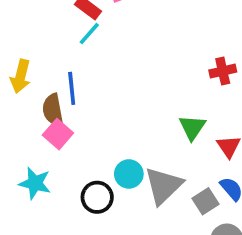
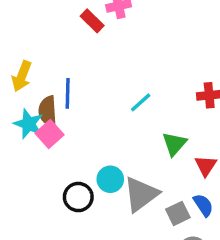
cyan line: (89, 34) -> (141, 102), moved
cyan star: (35, 183) -> (29, 124), moved

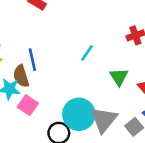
pink square: (50, 134) -> (28, 105), moved
cyan circle: (110, 179) -> (79, 114), size x1.6

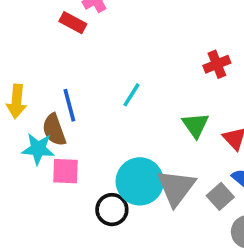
cyan line: (87, 53) -> (131, 95), moved
pink square: (28, 105) -> (65, 171), turned -30

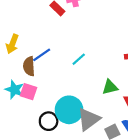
blue line: (69, 105) -> (42, 55), turned 54
green triangle: (195, 125) -> (110, 87), turned 35
cyan star: (38, 149) -> (14, 90), moved

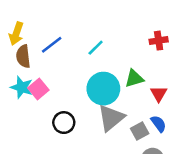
brown semicircle: (29, 66) -> (23, 56), moved
pink square: (29, 92) -> (38, 89), turned 35
cyan circle: (69, 110) -> (103, 89), moved

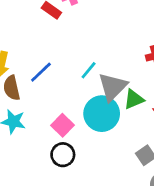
pink square: (38, 89) -> (62, 125), moved
gray triangle: (111, 118) -> (113, 87), moved

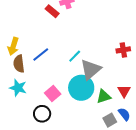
green triangle: (134, 99) -> (104, 97), moved
black circle: (63, 155) -> (42, 114), moved

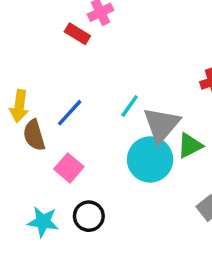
cyan star: (18, 88) -> (43, 222), moved
pink square: (53, 94) -> (69, 168), moved
green triangle: (104, 97) -> (190, 146), moved

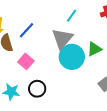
cyan line: (130, 106) -> (72, 16), moved
gray triangle: (161, 125) -> (62, 39), moved

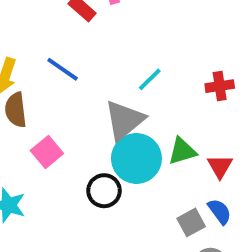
blue line: (27, 30) -> (63, 69), moved, turned 72
black circle: (37, 89) -> (104, 191), moved

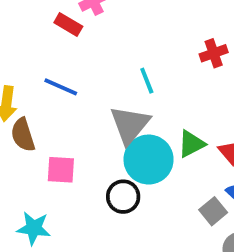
cyan line: (150, 79) -> (147, 81), turned -56
red cross: (220, 86) -> (214, 53), moved
pink square: (47, 152) -> (61, 170), turned -36

